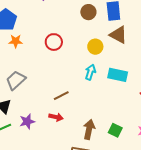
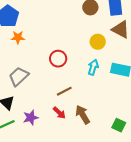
red circle: (54, 42) -> (58, 59), moved
red arrow: (56, 117) -> (59, 113), turned 32
brown arrow: (89, 129) -> (83, 115), moved, turned -42

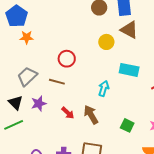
cyan arrow: (93, 67) -> (104, 88), moved
brown line: (64, 91) -> (57, 82), moved, turned 42
purple star: (31, 118) -> (39, 103), moved

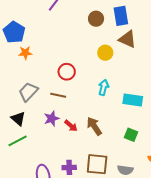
cyan rectangle: (129, 70) -> (133, 100), moved
cyan arrow: (104, 88) -> (103, 87), moved
purple star: (39, 103) -> (52, 119), moved

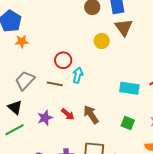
brown triangle: (127, 39) -> (124, 27), turned 30
cyan arrow: (103, 87) -> (78, 75), moved
purple star: (52, 119) -> (45, 118), moved

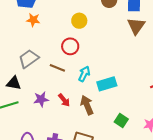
yellow circle: (102, 41) -> (79, 21), moved
cyan arrow: (78, 75) -> (84, 74), moved
cyan rectangle: (129, 88) -> (107, 84), moved, turned -36
black triangle: (15, 107) -> (14, 83), turned -42

